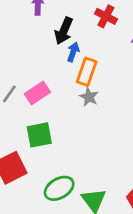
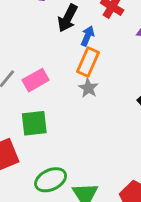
blue arrow: (73, 52) -> (88, 36), moved

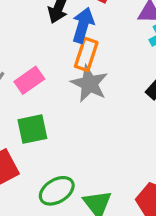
blue arrow: (88, 36) -> (83, 25), size x1.5
gray star: (88, 88) -> (89, 84), size x1.6

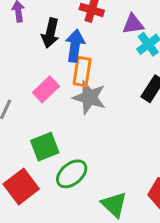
pink rectangle: (29, 80) -> (46, 89), moved
green ellipse: (57, 191) -> (72, 174), moved

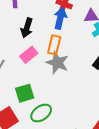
black arrow: (50, 33) -> (27, 28), moved
blue arrow: (75, 46) -> (60, 18), moved

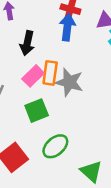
orange rectangle: (54, 45) -> (50, 73), moved
green square: (25, 93) -> (37, 111), moved

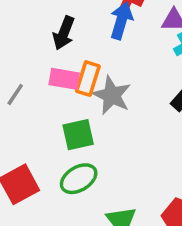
pink rectangle: (33, 76) -> (64, 79), turned 45
green square: (37, 111) -> (78, 135), moved

